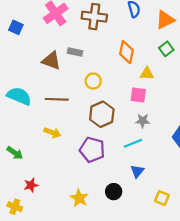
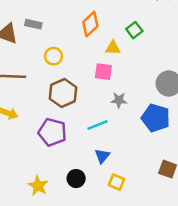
green square: (166, 49) -> (134, 30), moved
orange diamond: (126, 52) -> (90, 24), turned 35
gray star: (143, 121) -> (119, 100), moved
yellow square: (162, 198) -> (116, 182), moved

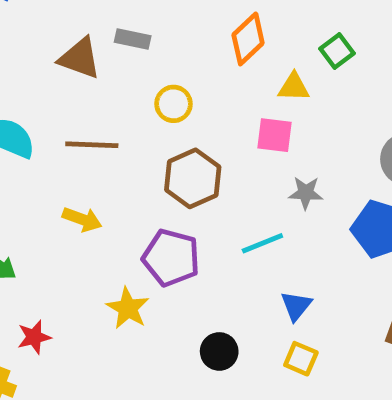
blue triangle: (102, 156) -> (296, 306), moved
yellow star: (38, 186) -> (128, 308), moved

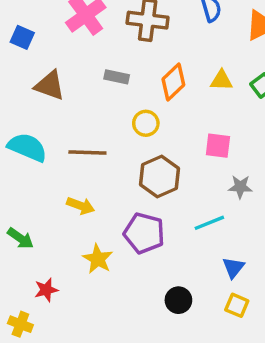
orange diamond: (248, 39) -> (173, 82), moved
brown triangle: (80, 58) -> (50, 85), moved
yellow triangle: (294, 87) -> (221, 80), moved
yellow star: (128, 308) -> (98, 259), moved

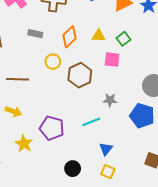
pink square: (218, 146) -> (112, 60), moved
brown hexagon: (160, 176) -> (80, 75), moved

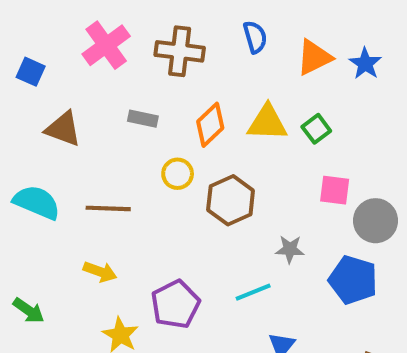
yellow triangle: (99, 36) -> (267, 123), size x1.5
pink square: (112, 60) -> (335, 190), moved
purple pentagon: (52, 128) -> (176, 304), turned 30

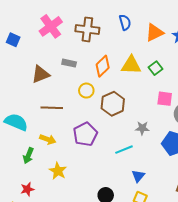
brown triangle: (63, 129) -> (41, 74), moved, turned -42
cyan semicircle: (37, 202) -> (16, 122), moved
purple pentagon: (176, 304) -> (85, 134), moved
green arrow: (29, 310) -> (28, 156), moved, turned 77

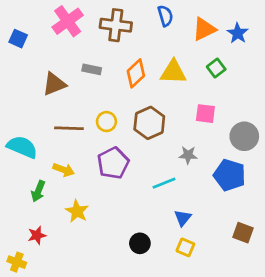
green square: (155, 68) -> (216, 68), moved
yellow circle: (86, 91) -> (106, 122), moved
pink square: (165, 99) -> (205, 114), moved

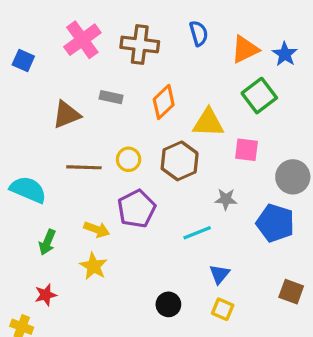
green square: (216, 68) -> (259, 96), size x1.5
yellow triangle: (173, 72) -> (208, 123), moved
yellow arrow: (64, 170) -> (97, 229), moved

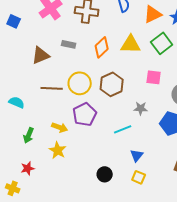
yellow triangle: (208, 123) -> (131, 44), moved
yellow circle: (129, 159) -> (80, 83), size x1.5
cyan semicircle: (28, 190) -> (17, 102), size x0.7

